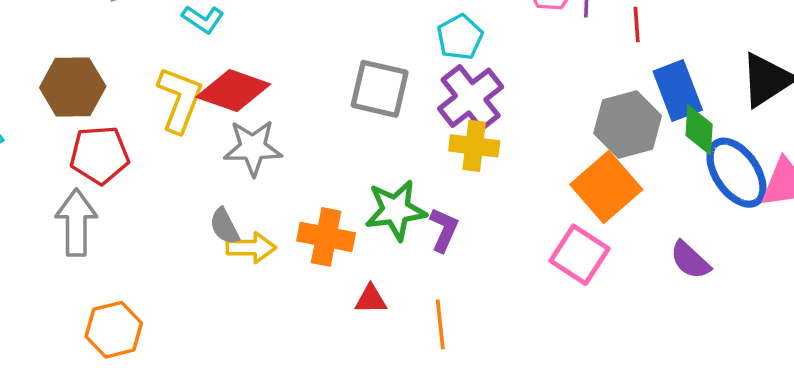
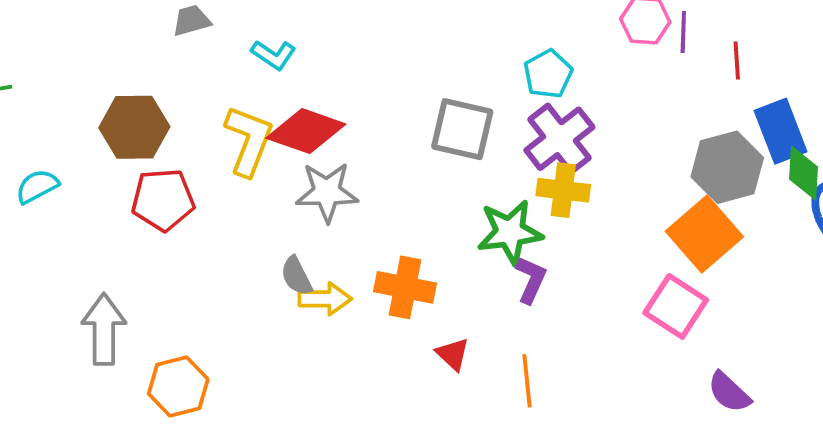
green star: (396, 210) -> (510, 232), moved
gray arrow: (76, 223) -> (104, 329), moved
purple semicircle: (690, 260) -> (729, 392), moved
red triangle: (371, 299) -> (453, 354), turned 44

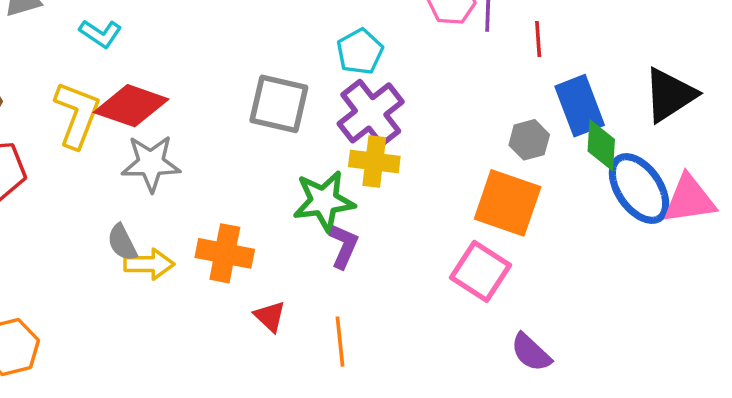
gray hexagon: (727, 167) -> (529, 140), size x0.6
orange square: (704, 234) -> (508, 203), turned -30

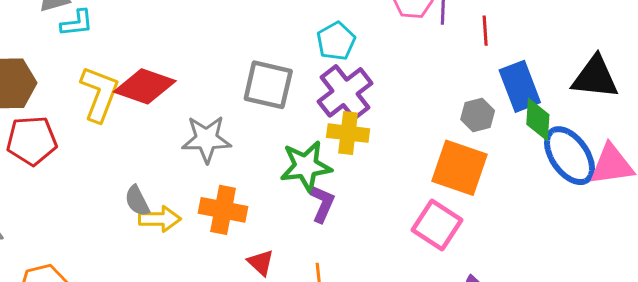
cyan L-shape: (101, 34) -> (77, 23), moved, turned -40
black triangle: (670, 95) -> (595, 77), turned 39
gray star: (151, 163) -> (206, 139), moved

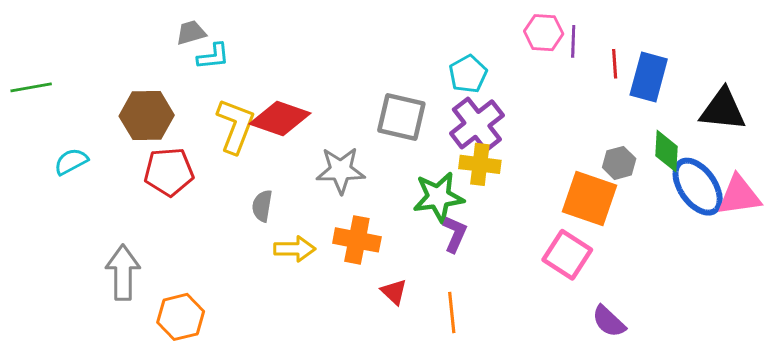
blue rectangle: (520, 86) -> (649, 77), moved, turned 36
gray hexagon: (478, 115) -> (619, 163), moved
gray semicircle: (137, 201) -> (262, 206), moved, turned 36

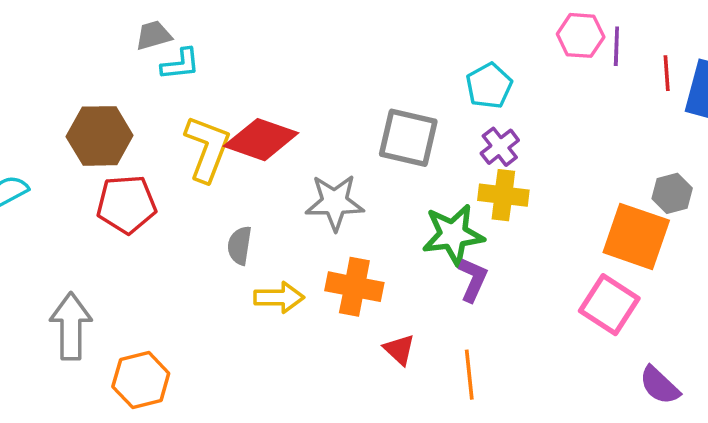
purple cross: (477, 124) -> (500, 147), size x0.6

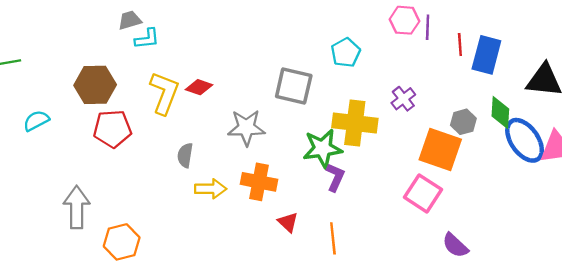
red diamond: (261, 140) -> (199, 87), size x0.6
purple cross: (500, 147) -> (403, 99), moved
yellow cross: (503, 195) -> (355, 123), size x1.4

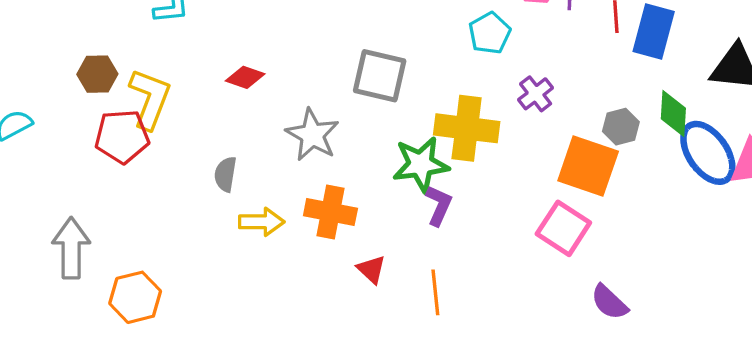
cyan pentagon: (346, 53) -> (490, 33), moved
brown hexagon: (95, 85) -> (97, 74), size x0.7
yellow L-shape: (164, 93) -> (150, 99), moved
gray star: (246, 128) -> (312, 135), turned 30

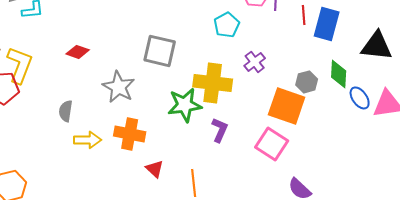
blue ellipse: (708, 153) -> (360, 98), size x0.6
purple L-shape: (439, 205) -> (220, 130), moved

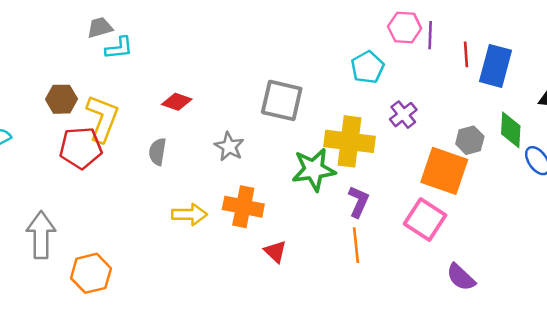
gray star: (119, 87) -> (229, 147), size x0.7
gray semicircle: (66, 111) -> (157, 152), moved
orange line: (194, 183) -> (356, 245), moved

